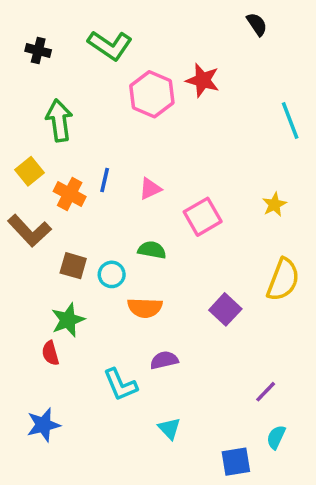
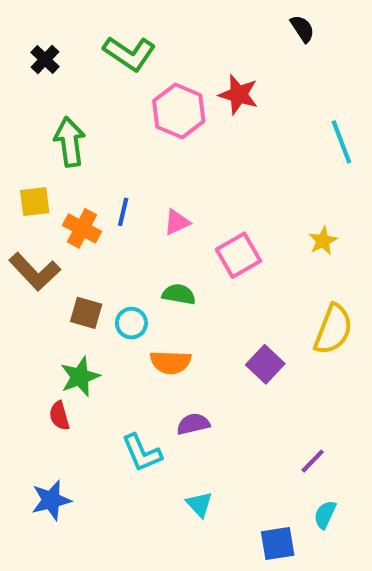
black cross: (38, 51) -> (45, 60), turned 30
yellow square: (29, 171) -> (35, 202), turned 32

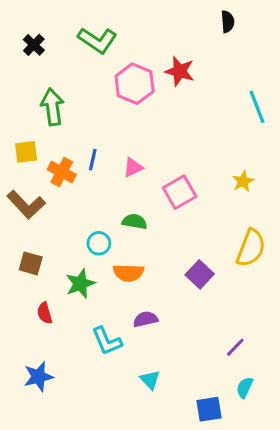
black semicircle: (302, 29) -> (228, 22), turned 30
brown square: (86, 313) -> (31, 263), moved
green star: (80, 377) -> (80, 284), moved

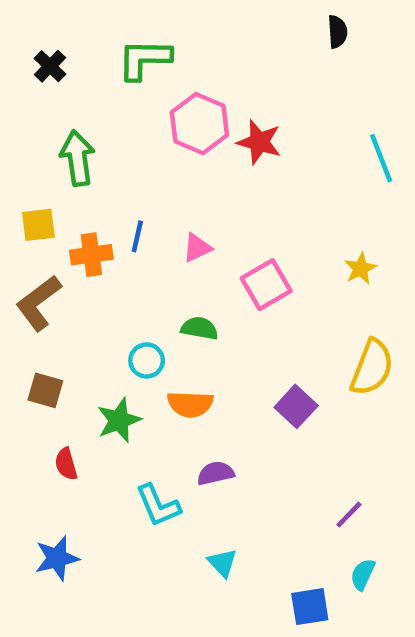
green L-shape: (97, 40) -> (144, 59), turned 147
red star: (180, 71) -> (259, 142), moved
orange cross: (62, 172) -> (91, 255), turned -36
brown L-shape: (26, 205) -> (38, 303), turned 96

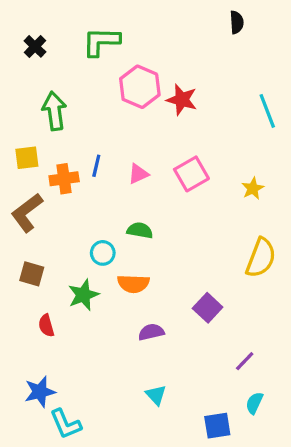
pink square: (266, 285) -> (191, 174), moved
purple square: (296, 406) -> (208, 308), moved
cyan L-shape: (158, 505) -> (66, 424), moved

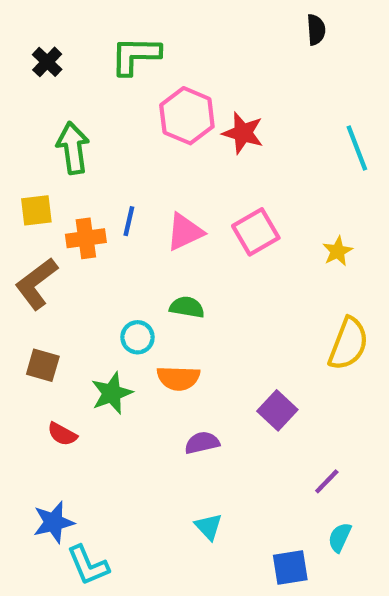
pink triangle: (138, 174) -> (185, 232), size x1.4
red semicircle: (46, 326) -> (62, 434), turned -45

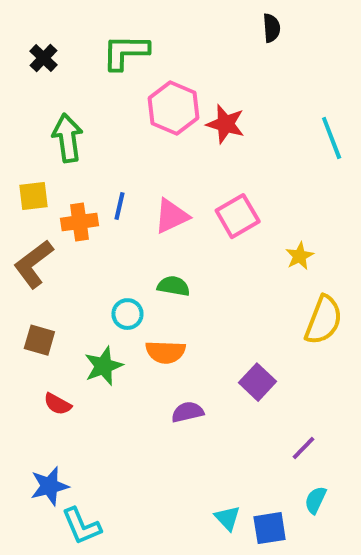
black semicircle: (316, 30) -> (272, 28), moved
yellow star: (338, 251) -> (300, 256), moved
cyan triangle: (208, 527) -> (228, 518), moved

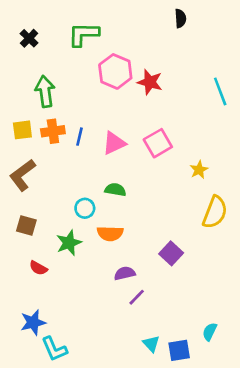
orange cross: (79, 222) -> (53, 131), moved
purple line: (304, 448) -> (137, 297), moved

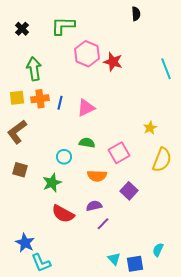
pink square: (158, 143) -> (119, 153), moved
orange semicircle: (110, 233) -> (97, 176), moved
red semicircle: (38, 268) -> (63, 214), moved, size x1.6
blue star: (33, 322) -> (25, 243), turned -30

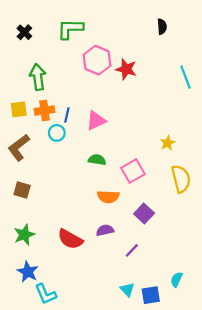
black semicircle: (136, 14) -> (162, 27), moved
cyan circle: (64, 157) -> (57, 133), moved
yellow semicircle: (162, 160) -> (181, 179), turned -35
green star: (52, 183) -> (24, 235), moved
purple line: (103, 224) -> (132, 250), moved

